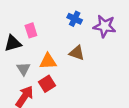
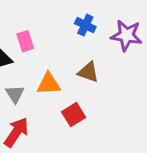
red square: (47, 84) -> (74, 115), moved

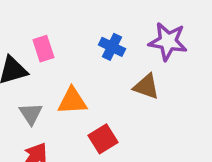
blue cross: (85, 25) -> (112, 47), moved
brown triangle: (88, 72) -> (146, 87), moved

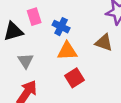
blue cross: (112, 47) -> (61, 27), moved
orange triangle: (72, 101) -> (67, 51), moved

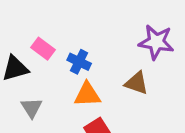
pink rectangle: (34, 17) -> (43, 49), turned -35

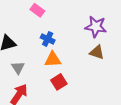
pink rectangle: (43, 49) -> (37, 10), moved
brown triangle: (137, 83) -> (97, 52), moved

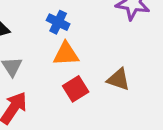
brown triangle: (97, 52) -> (118, 79), moved

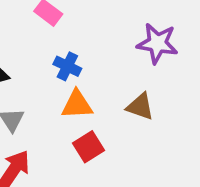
brown triangle: (118, 79) -> (140, 107), moved

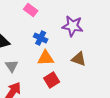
purple star: (157, 43) -> (73, 26), moved

